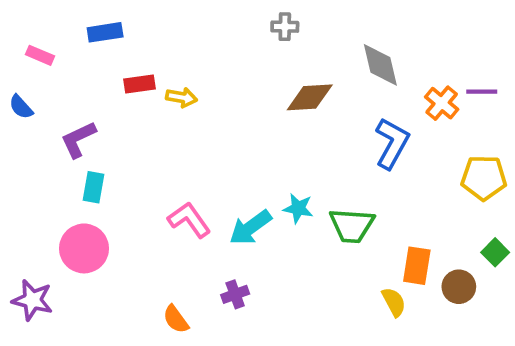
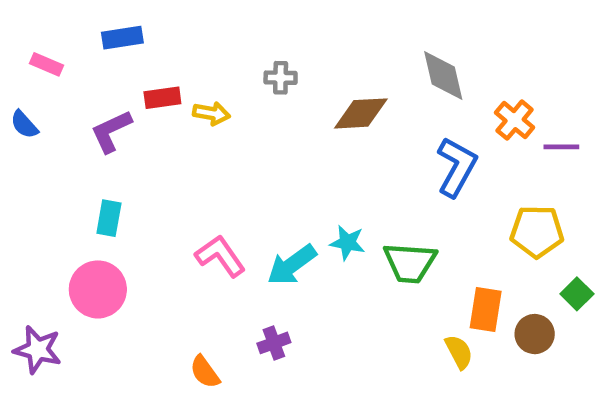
gray cross: (285, 27) -> (281, 78), moved
purple line: (482, 92) -> (561, 147), moved
purple L-shape: (78, 139) -> (111, 131), moved
yellow pentagon: (484, 178) -> (537, 231), moved

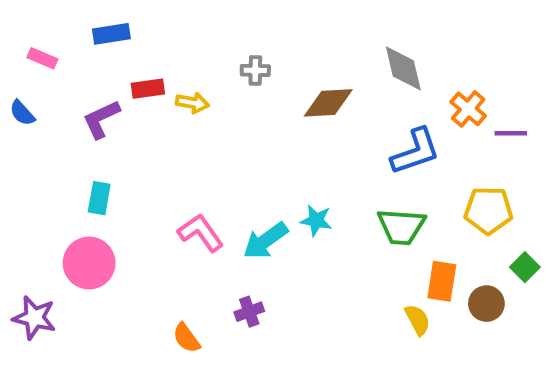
blue L-shape: (457, 167) -> (415, 151), turned 42
green trapezoid: (410, 263) -> (401, 227), moved

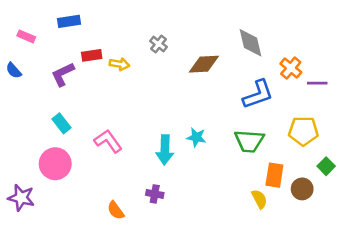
gray cross: (255, 70) -> (159, 44), turned 36
cyan rectangle: (99, 198) -> (61, 123), turned -48
pink L-shape: (201, 233) -> (108, 141), moved
cyan arrow: (265, 241) -> (165, 150), turned -52
purple cross: (249, 312) -> (155, 194), turned 30

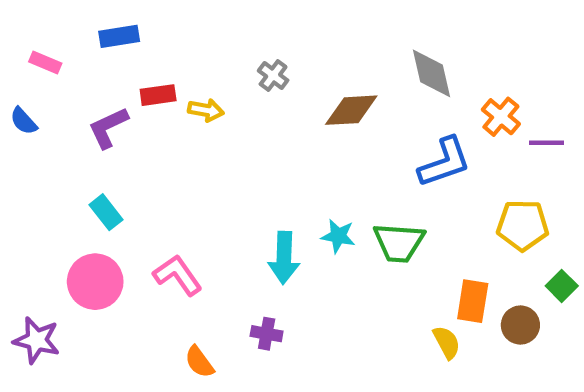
pink L-shape: (108, 141) -> (178, 275), moved
green trapezoid: (249, 141) -> (399, 243), moved

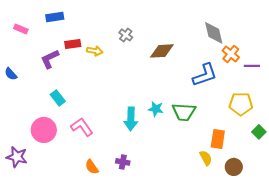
gray diamond: (431, 73) -> (214, 33), moved
blue semicircle: (24, 121) -> (11, 74), moved
cyan rectangle: (106, 212) -> (58, 98), moved
brown circle: (520, 325) -> (234, 167), moved
purple cross: (267, 334) -> (123, 162), moved

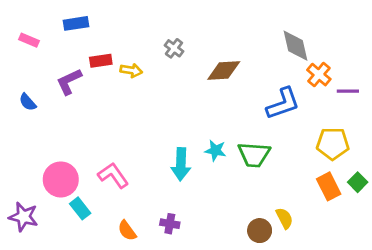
blue semicircle: (11, 74) -> (28, 102), moved
cyan rectangle: (58, 98) -> (80, 208), moved
orange rectangle: (218, 139) -> (329, 186), moved, turned -36
brown circle: (234, 167) -> (260, 231), moved

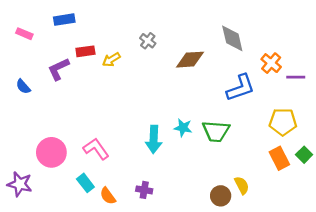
gray diamond: (295, 46) -> (232, 38), moved
yellow arrow: (131, 70) -> (111, 60), turned 138
cyan rectangle: (80, 208) -> (85, 183), moved

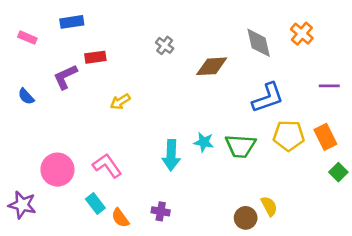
yellow arrow: (111, 60) -> (120, 102), moved
orange cross: (271, 63) -> (302, 34), moved
yellow pentagon: (283, 122) -> (289, 136), moved
orange rectangle: (279, 158) -> (325, 137), moved

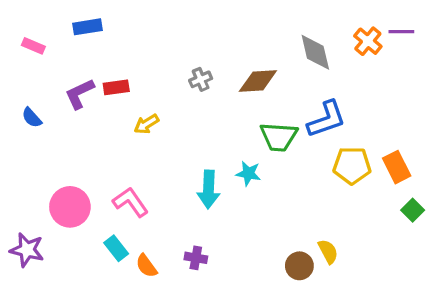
gray cross: (165, 45) -> (201, 79), moved, turned 30
red rectangle: (95, 57) -> (116, 87), moved
purple line: (329, 86) -> (401, 32), moved
green trapezoid: (240, 146) -> (279, 137), moved

